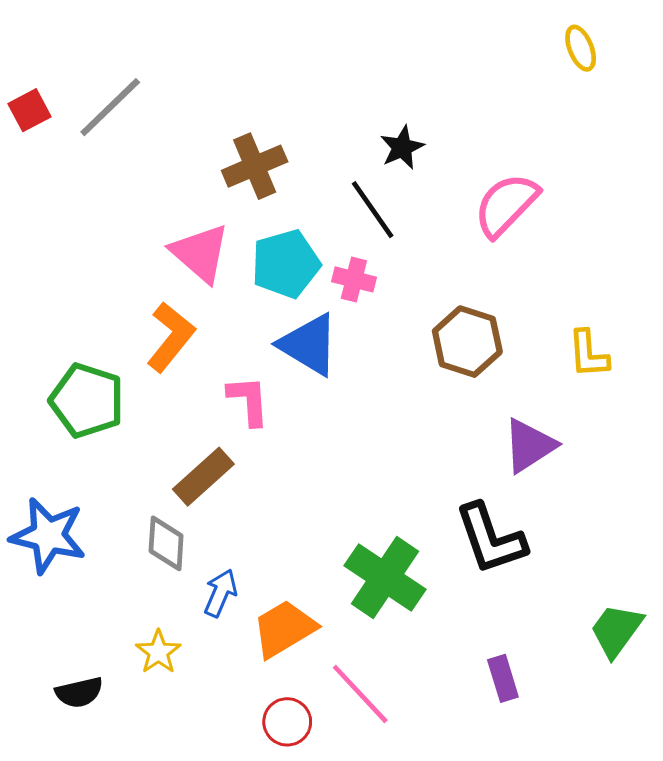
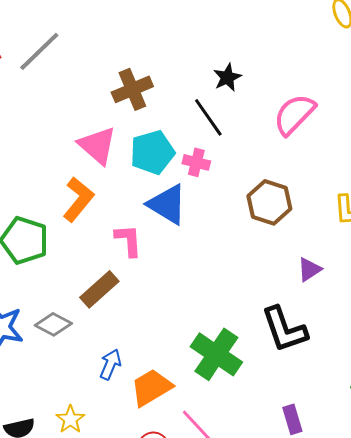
purple triangle: (529, 446) -> (309, 269), size x0.7
gray diamond: (166, 543) -> (53, 324), moved, turned -66
yellow star: (158, 652) -> (70, 419), moved

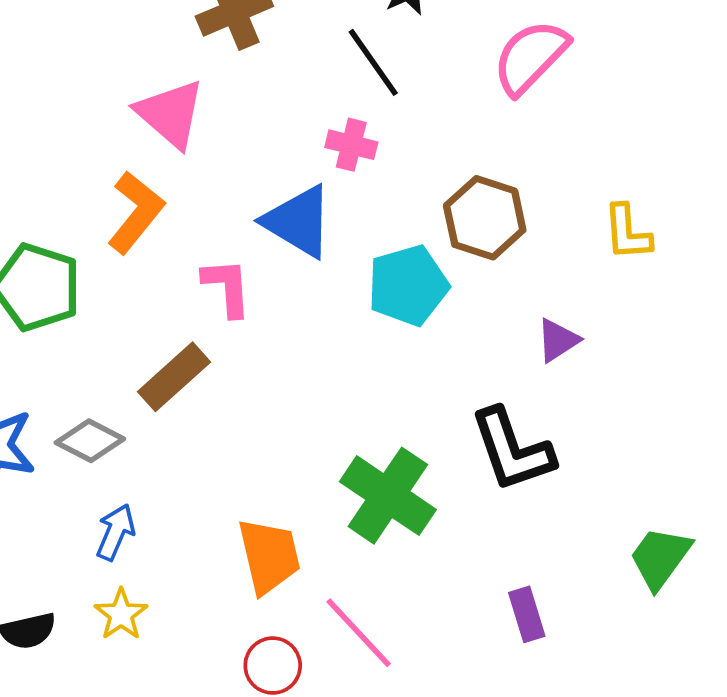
cyan pentagon: (152, 152) -> (408, 285), moved
blue arrow: (110, 364) -> (116, 532), moved
orange trapezoid: (151, 387) -> (269, 556), turned 108

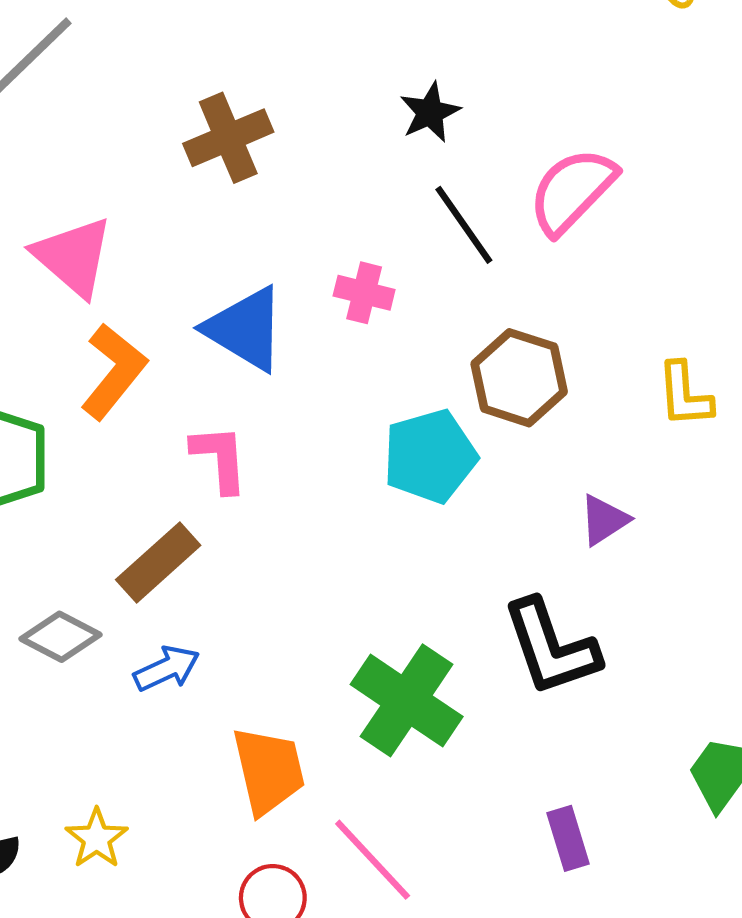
black line: (373, 62) -> (464, 225), moved
pink triangle: (170, 114) -> (73, 257), moved
blue triangle: (298, 221) -> (245, 329), moved
blue arrow: (116, 532) -> (167, 669), moved, turned 42

